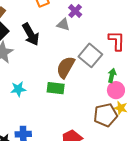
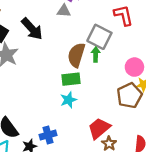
green arrow: (112, 75) -> (96, 54), moved
cyan star: (18, 89) -> (68, 100), moved

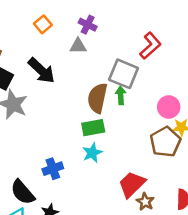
red L-shape: (123, 15) -> (150, 46), turned 65
blue cross: (48, 135) -> (53, 169), moved

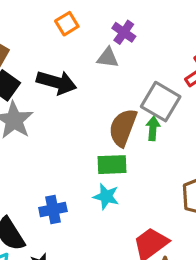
black arrow: (41, 71) -> (57, 82), turned -36
cyan star: (92, 153) -> (106, 196), turned 30

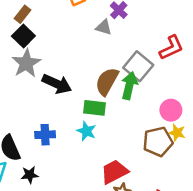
black arrow: (57, 82) -> (57, 84), moved
green arrow: (153, 128) -> (129, 86), size x1.5

